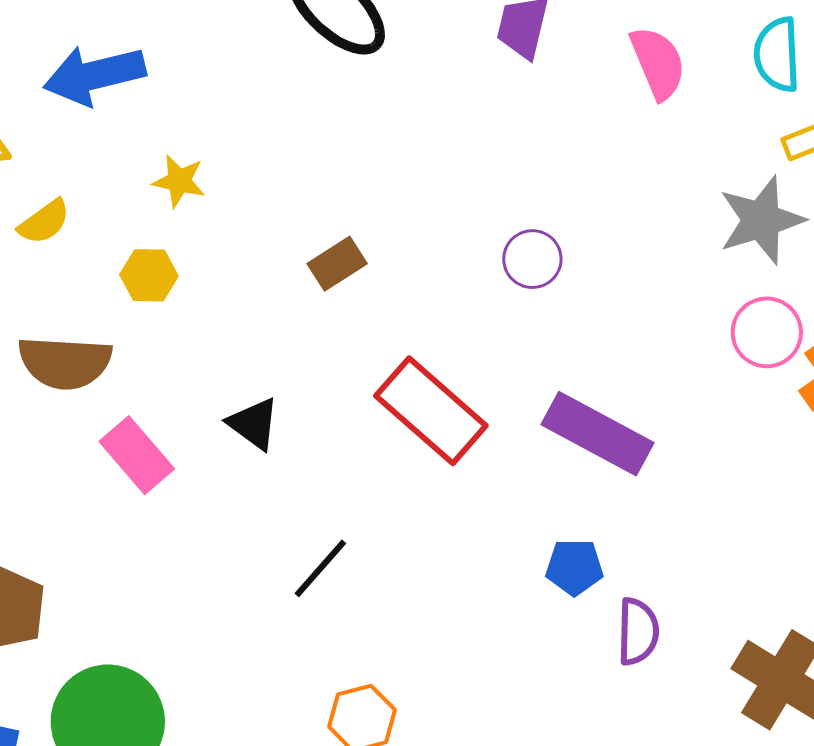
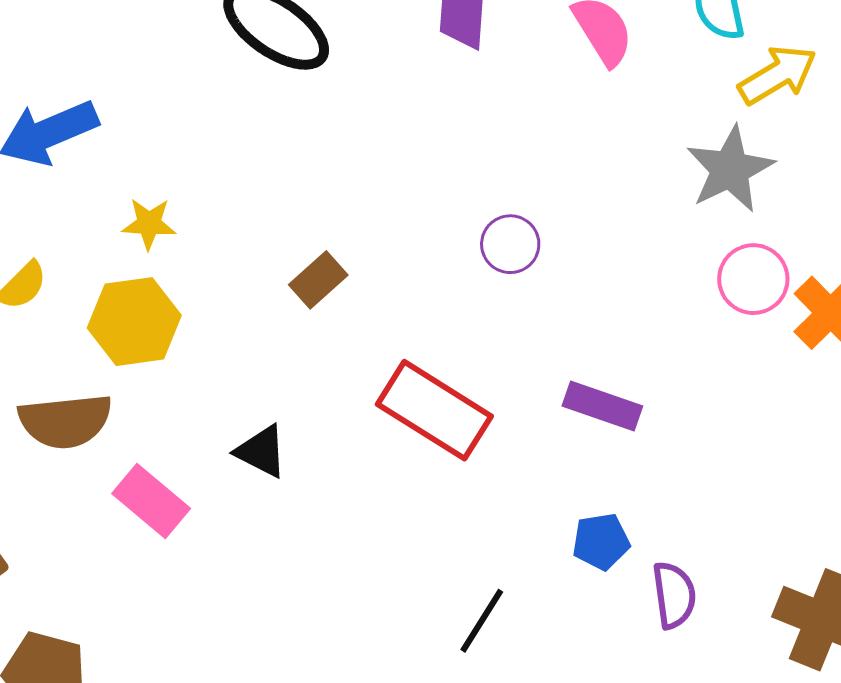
yellow hexagon: (149, 275) -> (134, 322), size x1.6
purple rectangle: (597, 434) -> (602, 406), size x0.7
black line: (320, 568) -> (482, 621), moved

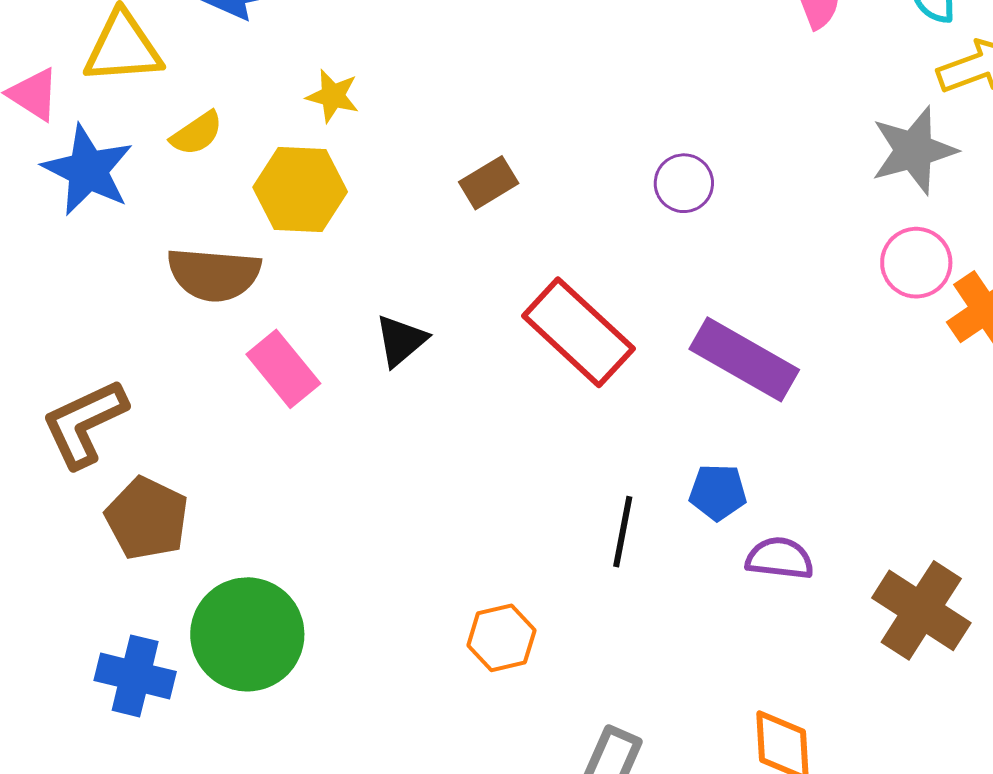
purple rectangle: (602, 406) -> (744, 359), size x1.4
black triangle: (261, 451) -> (401, 341), turned 42
purple semicircle: (674, 595) -> (780, 558), turned -86
black line: (482, 621) -> (623, 532), moved, turned -32

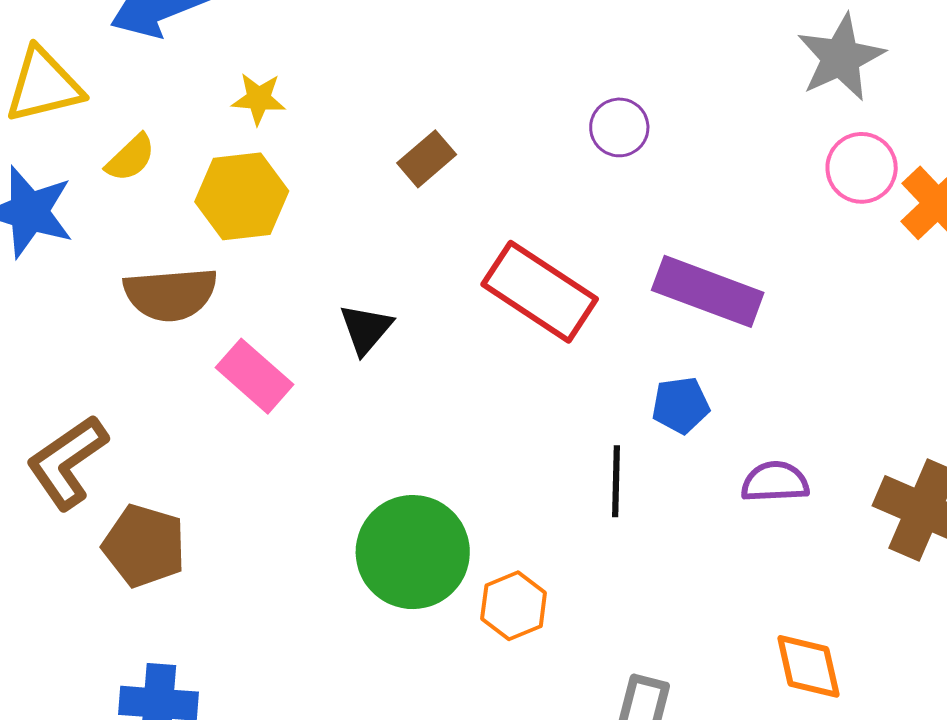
blue pentagon: (718, 492) -> (681, 405), moved
green circle: (247, 634) -> (413, 552), moved

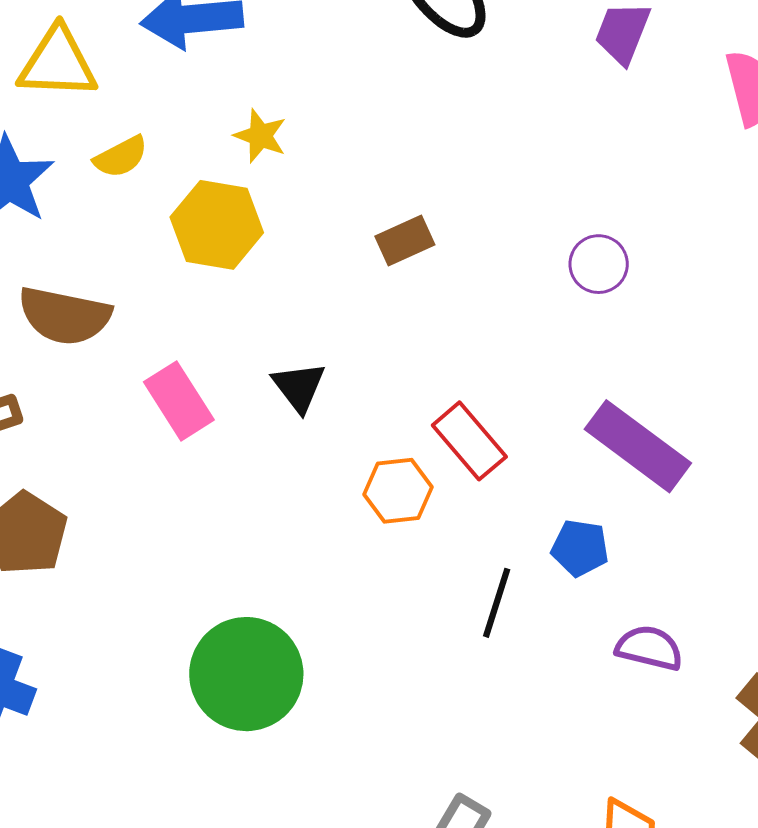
red rectangle: (540, 292) -> (469, 441), moved, size x0.7
brown semicircle: (170, 294) -> (65, 316), moved
black triangle: (366, 329) -> (299, 387), turned -34
green circle: (413, 552) -> (246, 674), moved
orange hexagon: (514, 606) -> (398, 491), moved

